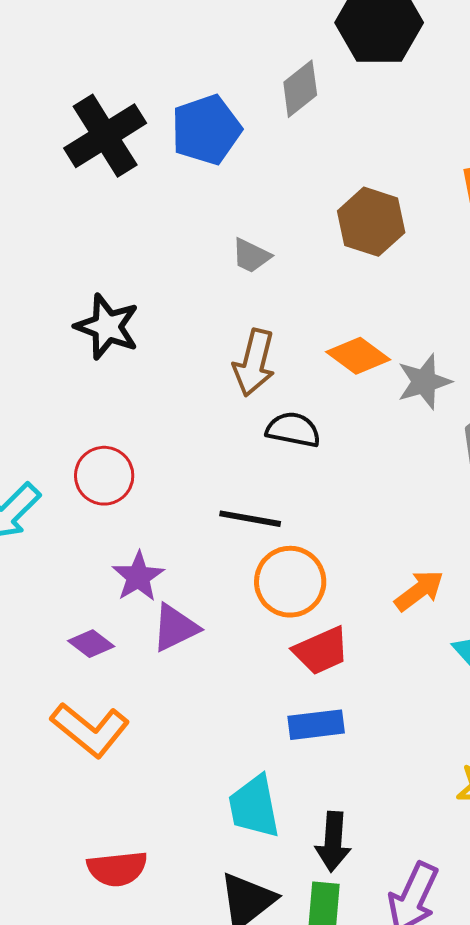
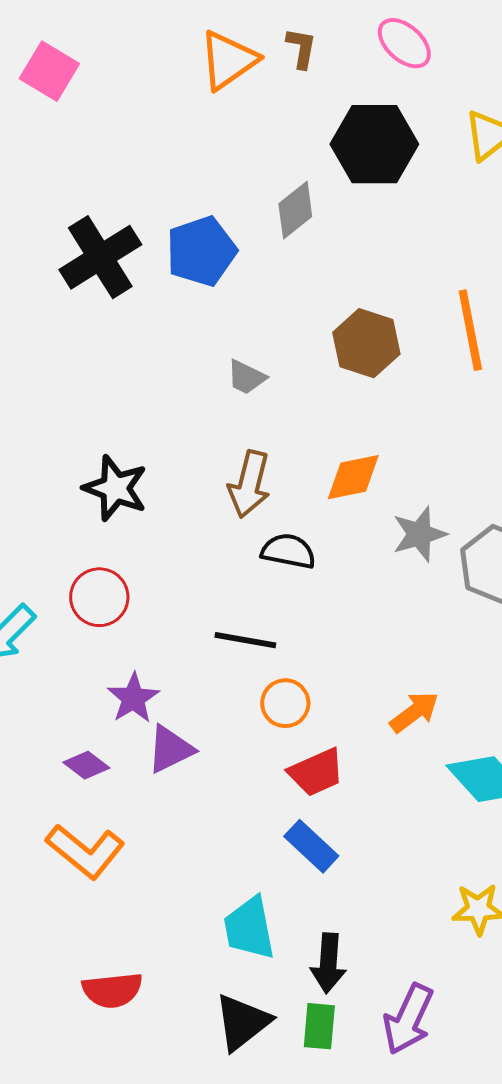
black star: (107, 327) -> (115, 488), moved
orange diamond: (358, 356) -> (353, 477), turned -48
gray star: (424, 382) -> (419, 534), moved
orange circle: (290, 582) -> (285, 703), size x0.7
blue rectangle: (316, 725) -> (311, 846), turned 50

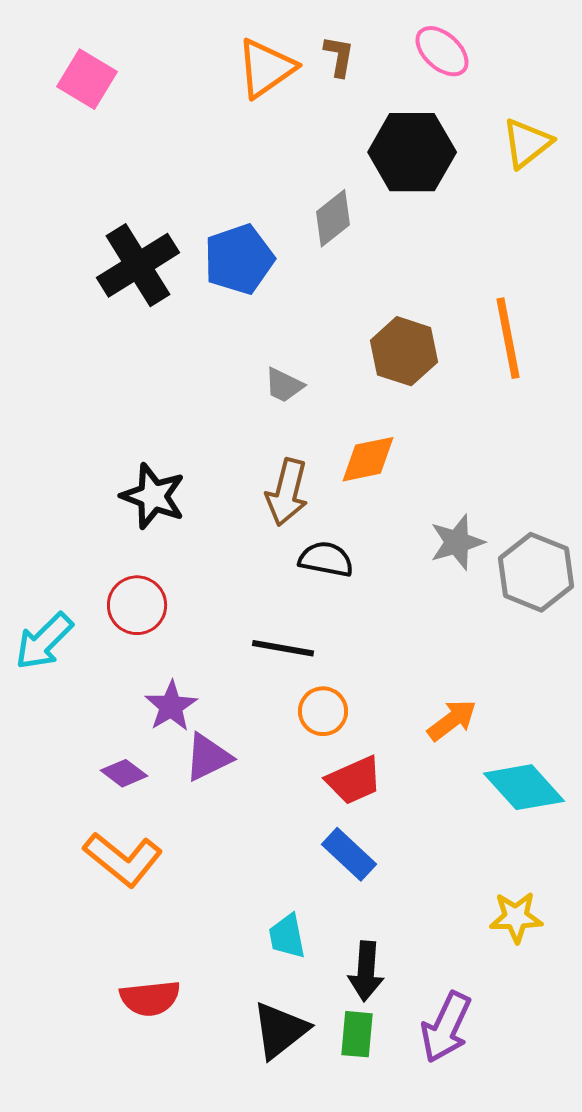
orange diamond: (353, 477) -> (368, 459), moved
cyan trapezoid: (249, 928) -> (287, 936), size x0.7

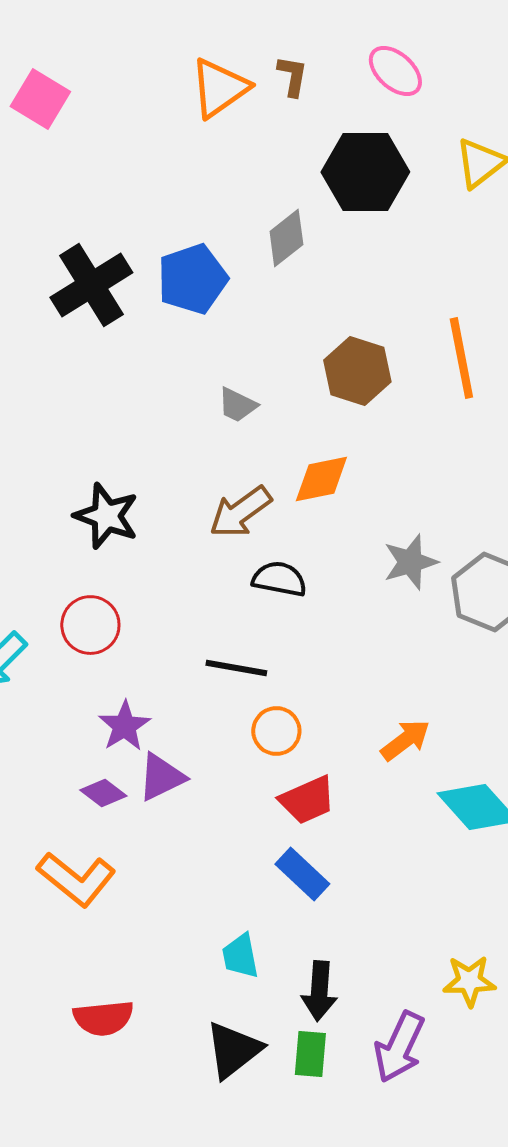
brown arrow: (287, 492) -> (240, 512), turned 40
purple diamond: (124, 773) -> (103, 793), moved
yellow star: (516, 917) -> (469, 981), moved

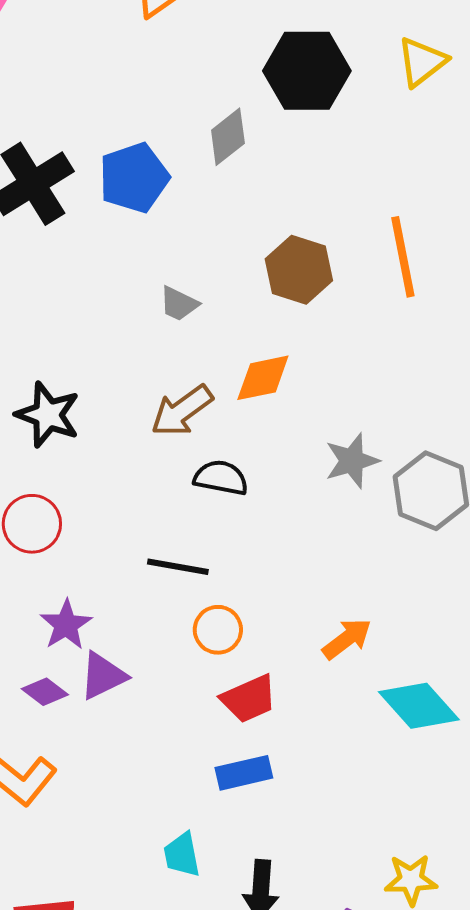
blue rectangle: (302, 874) -> (244, 773), turned -56

